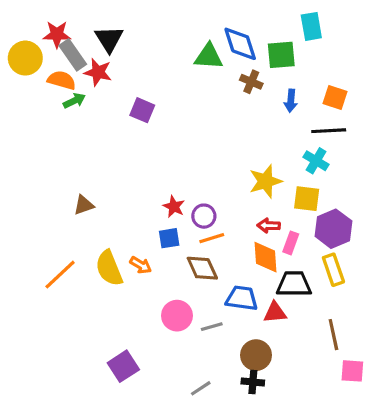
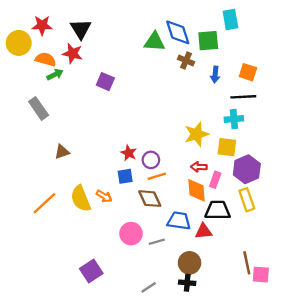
gray rectangle: (73, 55) -> (39, 108), moved
cyan cross: (316, 161) -> (234, 119), turned -36
brown line: (333, 335) -> (247, 263), moved

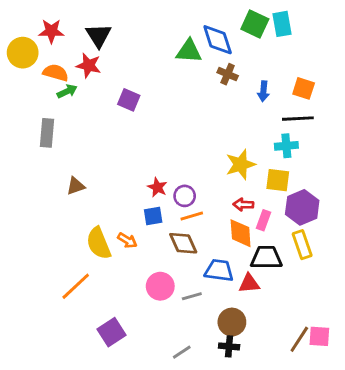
green square: (208, 41) -> (255, 24), moved, turned 30
gray rectangle: (39, 108) -> (47, 133), turned 40
orange line: (44, 203) -> (76, 286), moved
brown line: (247, 263) -> (299, 339), moved, turned 45

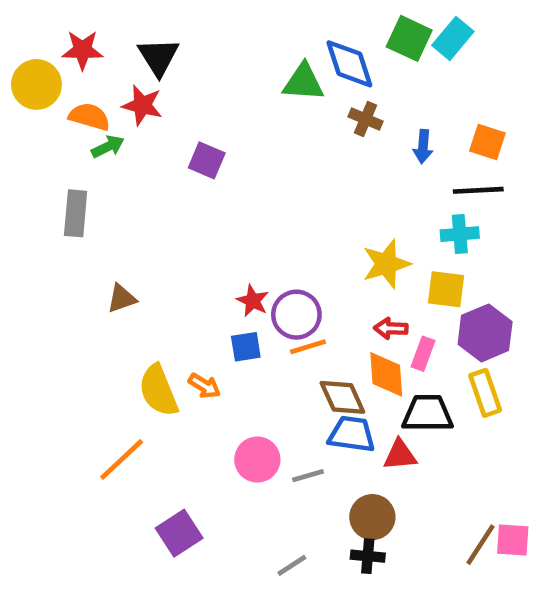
cyan rectangle: (282, 24) -> (453, 38), turned 50
purple circle: (185, 196) -> (296, 315), size x1.4
brown diamond: (183, 243) -> (342, 397), moved

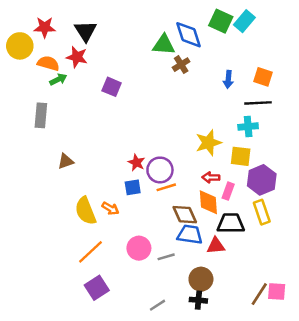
brown cross: (365, 119) -> (181, 65), moved, turned 35
orange line: (122, 460) -> (91, 252), moved

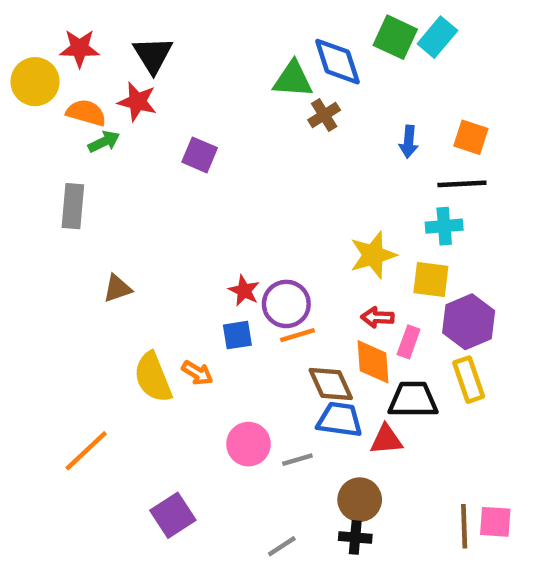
orange line: (91, 252) -> (86, 451), moved
brown line: (259, 294) -> (464, 526), turned -35

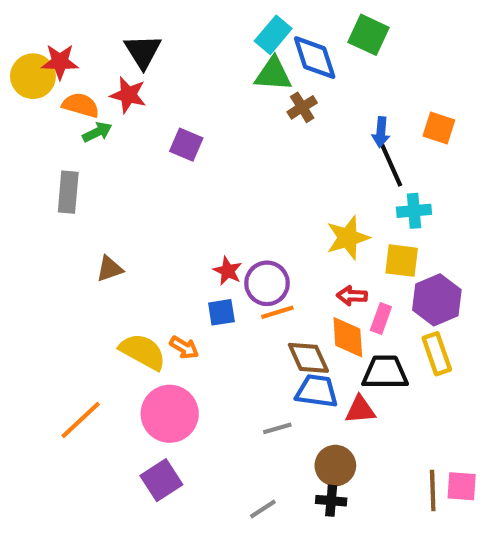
cyan rectangle: (437, 37) -> (273, 35), moved
red star: (80, 48) -> (60, 62), moved
black line: (462, 184) -> (391, 165), moved, turned 69
yellow semicircle: (153, 377) -> (143, 352), turned 141
pink circle: (248, 444) -> (170, 414), moved, size x1.4

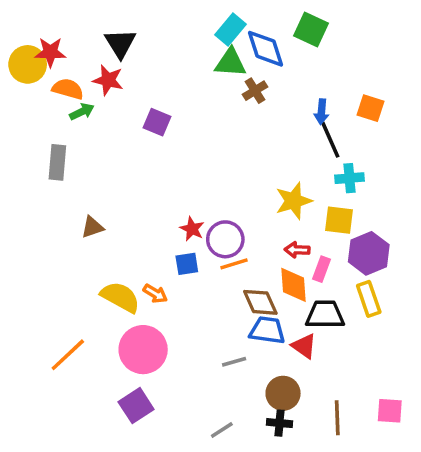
red triangle: (360, 410) -> (304, 346), turned 40
brown line: (433, 490) -> (337, 418), moved

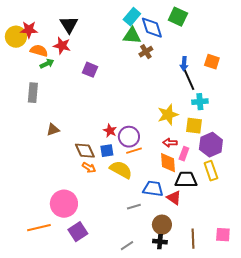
yellow semicircle: (120, 297) -> (121, 170), moved
brown diamond: (260, 302) -> (85, 151), moved
pink circle: (143, 350) -> (64, 204), moved
orange line: (68, 355) -> (39, 228), moved, turned 30

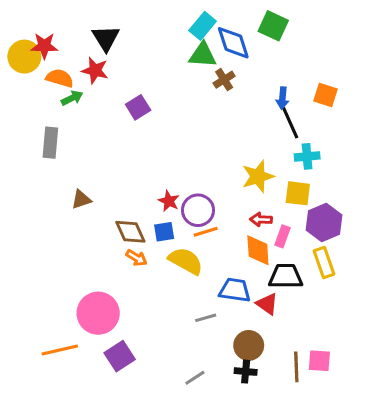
purple square: (90, 70) -> (138, 107), turned 35
pink square: (223, 235) -> (319, 361), moved

